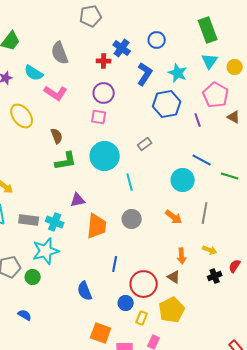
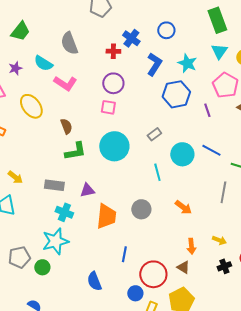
cyan circle: (183, 180) -> (182, 154), moved
cyan line: (130, 182) -> (157, 172), moved
gray line: (205, 213) -> (223, 192), moved
gray rectangle: (29, 220) -> (54, 185), moved

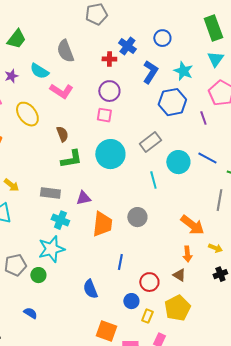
gray rectangle: (154, 134) -> (150, 142), size x1.5
orange arrow: (183, 207) -> (192, 225), moved, size x1.4
red circle: (153, 274) -> (149, 282), size x0.7

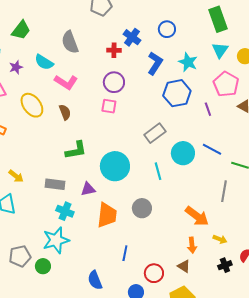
brown semicircle: (62, 134) -> (65, 112), moved
cyan circle: (110, 154) -> (115, 166), moved

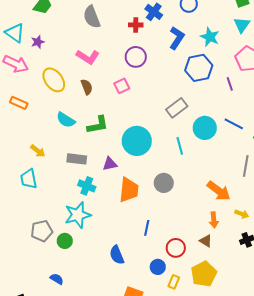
cyan semicircle: (44, 62) -> (66, 120), moved
pink square: (109, 106) -> (122, 86), moved, turned -35

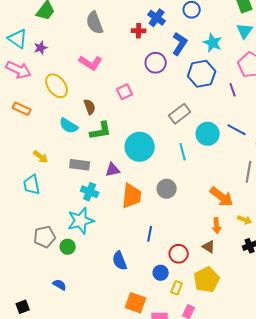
purple circle: (136, 57) -> (156, 63), moved
brown semicircle: (87, 87) -> (90, 107), moved

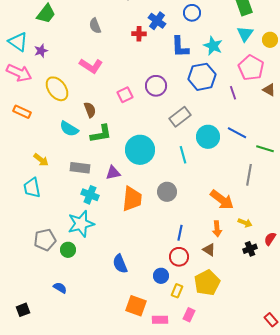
gray semicircle: (95, 23) -> (95, 26), size x0.7
blue L-shape: (180, 44) -> (180, 47), turned 145
purple circle: (156, 63) -> (156, 86), moved
blue line: (150, 234) -> (180, 233), moved

